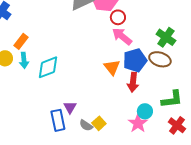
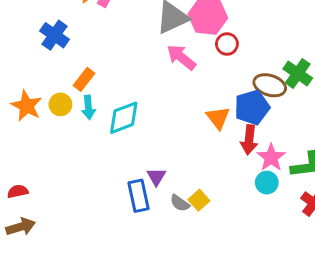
pink arrow: (122, 36) -> (181, 57), moved
brown ellipse: (160, 59) -> (270, 85), moved
pink star: (138, 123) -> (271, 157), moved

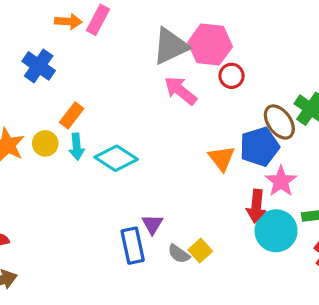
brown ellipse: (270, 85) -> (279, 122), turned 36
cyan diamond: (124, 118) -> (116, 158), turned 54
red arrow: (249, 140) -> (256, 206), moved
pink star: (271, 157) -> (281, 181), moved
cyan circle: (267, 183) -> (276, 231), size x1.6

